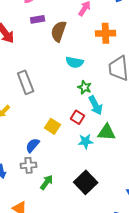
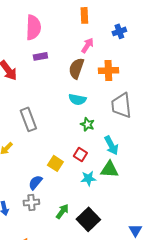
brown semicircle: (59, 31) -> (76, 68), moved
cyan arrow: (96, 105) -> (111, 145), moved
green arrow: (47, 182) -> (62, 211), moved

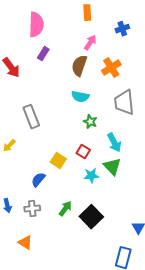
purple rectangle: (40, 56) -> (43, 54), turned -48
orange cross: (108, 70) -> (111, 68), turned -30
green triangle: (109, 169) -> (112, 167), turned 42
gray cross: (31, 202) -> (32, 209), moved

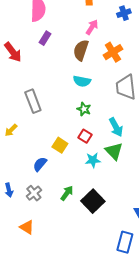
green star: (90, 122) -> (84, 109), moved
gray cross: (32, 209) -> (34, 193), turned -35

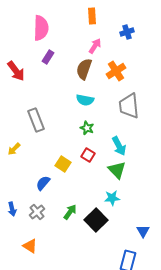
cyan star: (93, 160) -> (112, 198), moved

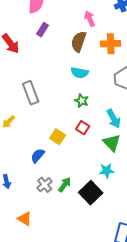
pink arrow: (95, 46) -> (90, 19), turned -56
orange cross: (116, 71) -> (111, 44), turned 30
gray cross: (37, 212) -> (45, 185), moved

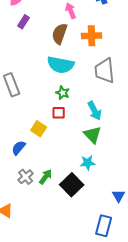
cyan semicircle: (80, 73) -> (61, 65), size x1.5
red square: (83, 128) -> (59, 113), moved, turned -32

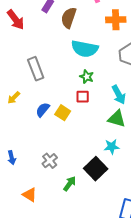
brown semicircle: (60, 34) -> (69, 18), moved
green triangle: (93, 135) -> (117, 119), turned -30
blue semicircle: (19, 148) -> (43, 110), moved
green arrow: (46, 177) -> (70, 184), moved

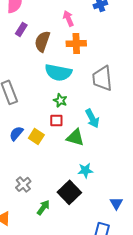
orange cross: (116, 20) -> (76, 43), moved
green triangle: (117, 119) -> (75, 137), moved

